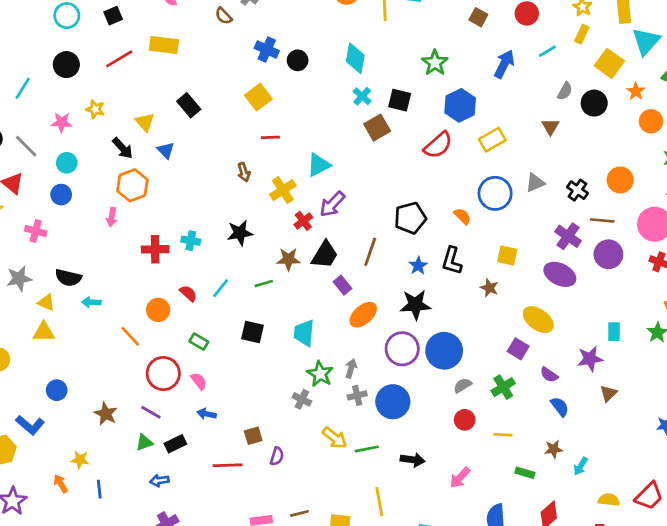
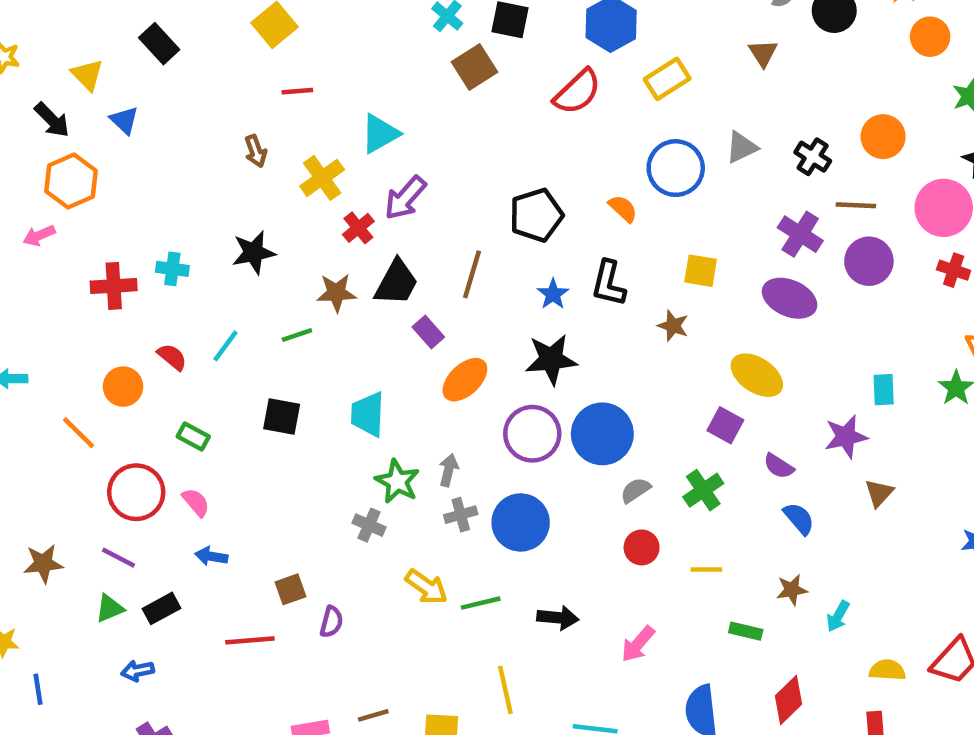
pink arrow: (112, 217) -> (39, 236), turned 60
brown star: (106, 414) -> (43, 564), turned -30

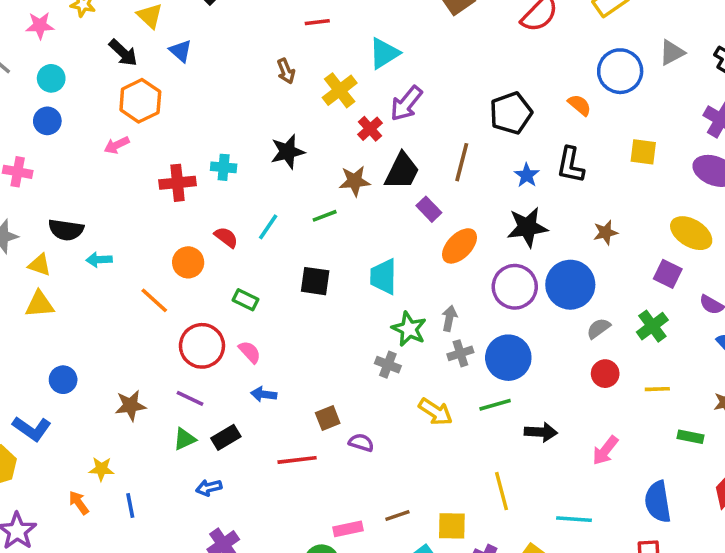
brown star: (673, 326) -> (605, 232), moved, turned -30
green line: (481, 603) -> (495, 405), moved
purple semicircle: (331, 622) -> (361, 443), turned -85

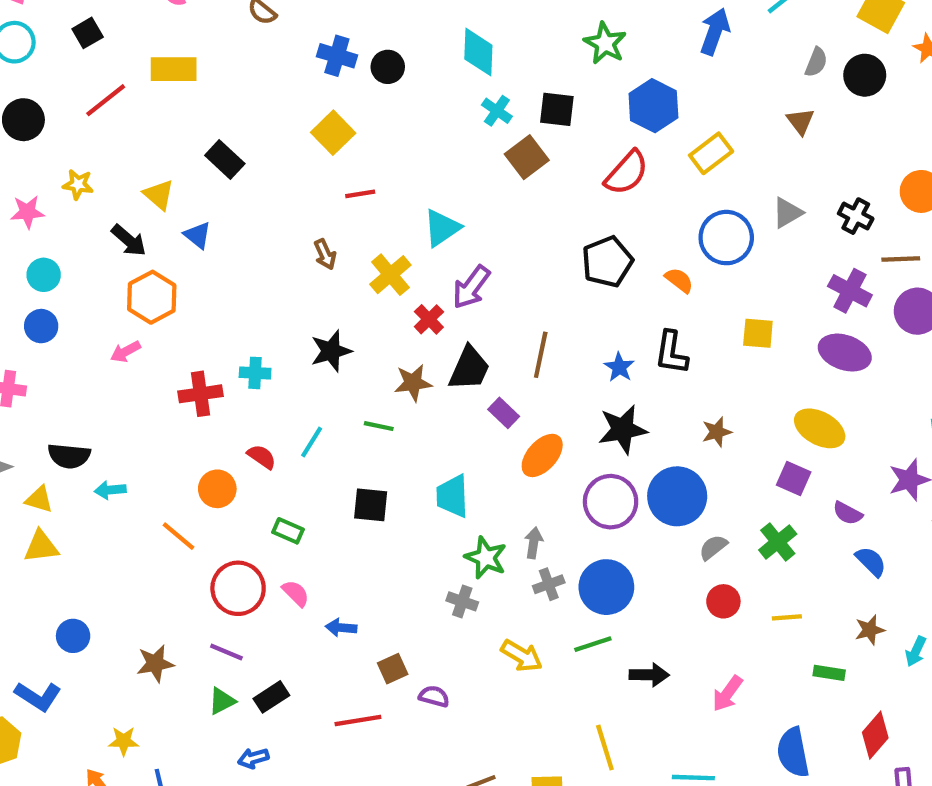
black pentagon: (511, 113) -> (607, 262), moved
green line: (325, 216) -> (379, 426), turned 35
blue arrow: (264, 394) -> (341, 628), moved

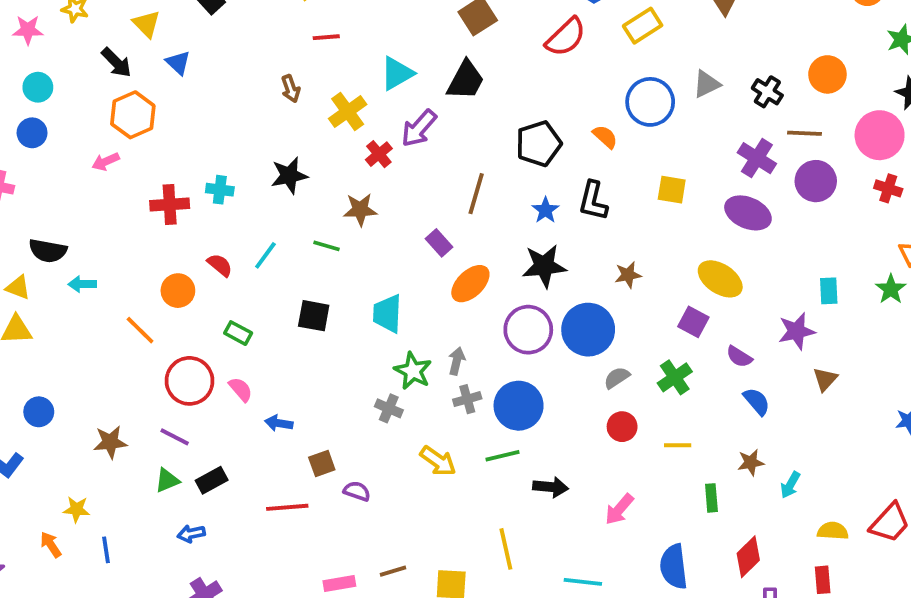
black pentagon: (607, 262) -> (539, 144), moved
black trapezoid: (469, 368) -> (466, 80), moved
green rectangle: (829, 673) -> (711, 498), turned 72

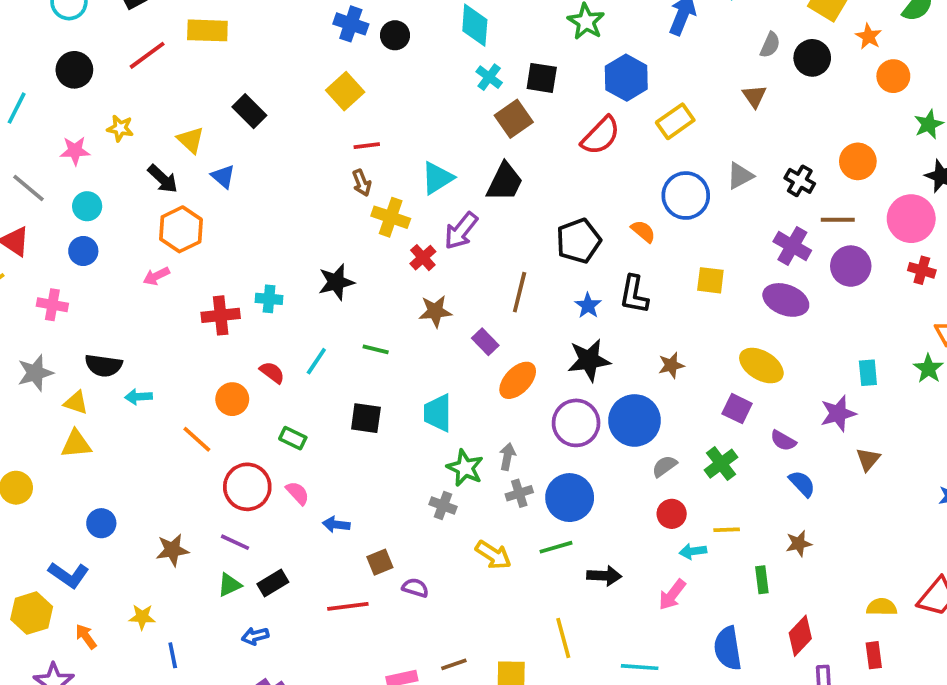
brown arrow: (291, 89) -> (362, 183), moved
yellow cross: (348, 111) -> (391, 217), turned -33
brown star: (360, 210) -> (435, 311), moved
cyan arrow: (790, 485) -> (693, 551), moved, turned 55
orange arrow: (51, 545) -> (86, 637), moved

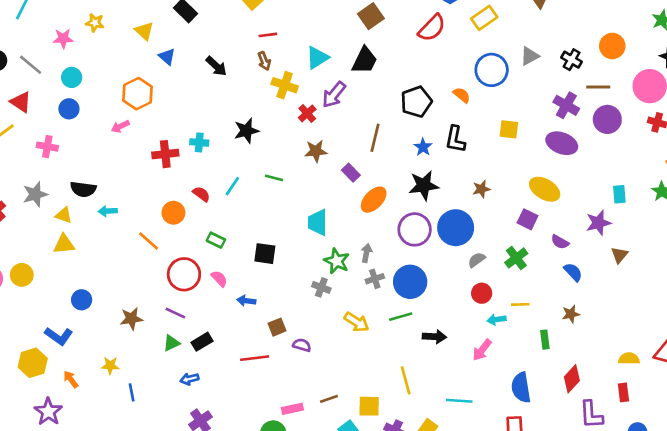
black arrow: (163, 179) -> (216, 66), moved
black square: (366, 418) -> (265, 254), moved

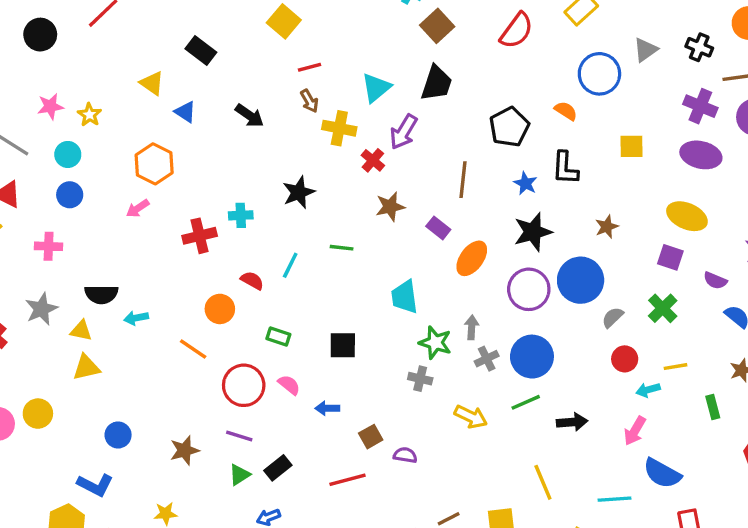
yellow star: (95, 23) -> (89, 115), moved, turned 30
blue semicircle: (521, 388) -> (662, 473), moved, turned -44

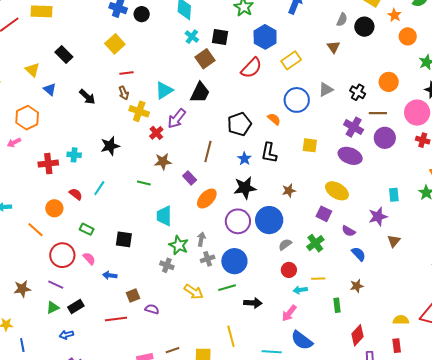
green line: (342, 248) -> (144, 183), moved

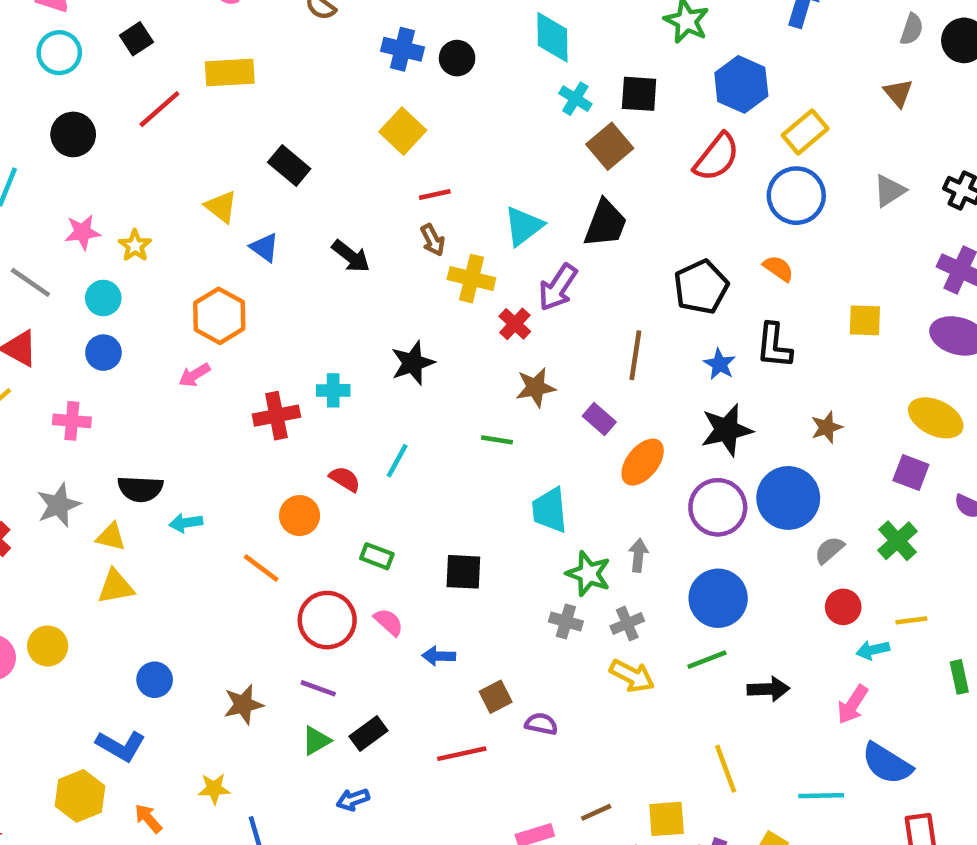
blue circle: (297, 100) -> (796, 196), moved
gray cross: (208, 259) -> (627, 624), moved

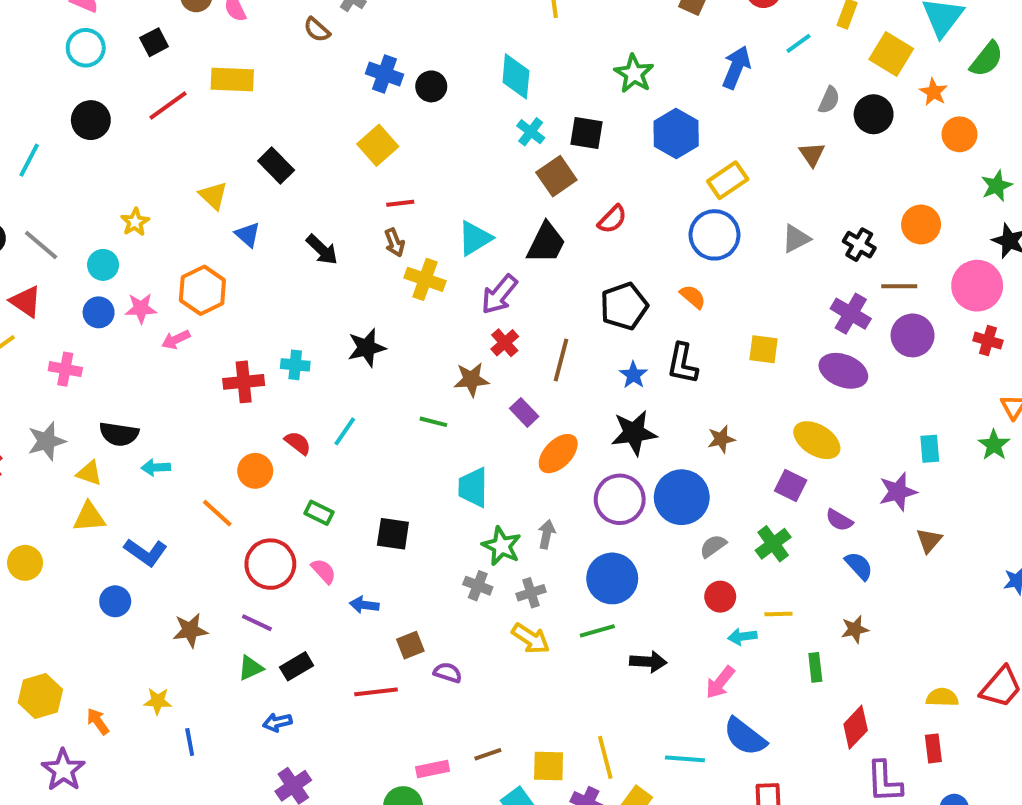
red semicircle: (717, 157) -> (612, 219), moved, size x0.7
pink star: (83, 232) -> (141, 308), moved
red cross: (515, 324) -> (505, 343), moved
blue L-shape: (121, 746) -> (146, 552), moved
yellow line: (726, 769) -> (605, 757), moved

